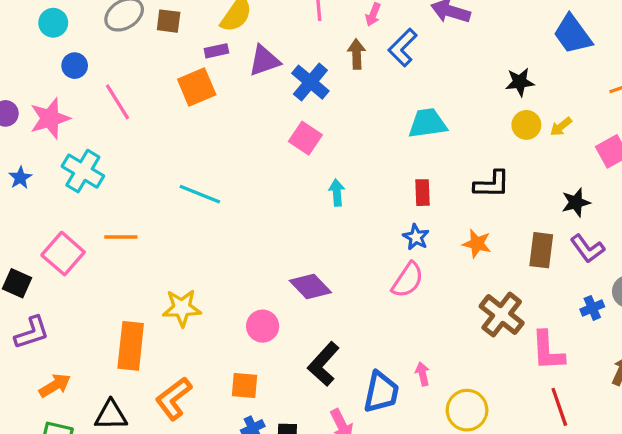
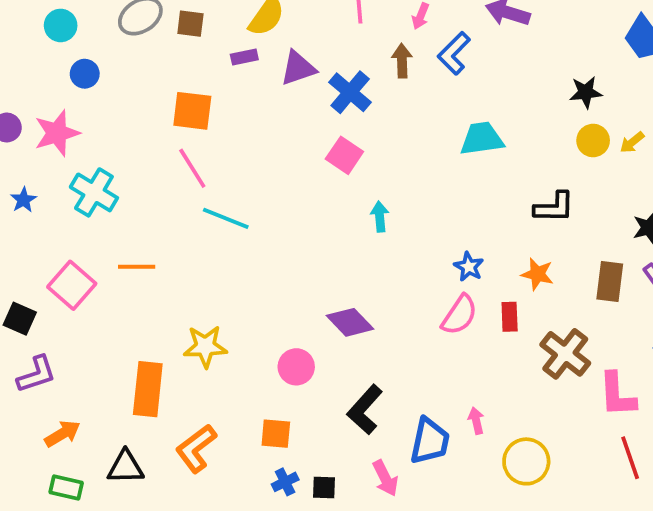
orange square: (197, 87) -> (192, 111), moved, turned 30
pink line: (118, 102) -> (192, 168), moved
red rectangle: (422, 193) -> (510, 317), moved

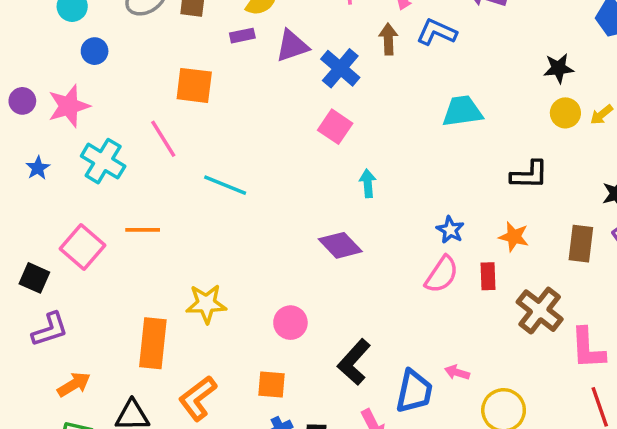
blue L-shape: (454, 53) -> (437, 32), turned 69
pink line: (192, 168) -> (163, 139), moved
purple diamond: (350, 322) -> (340, 245), moved
pink arrow: (476, 421) -> (457, 372), turned -60

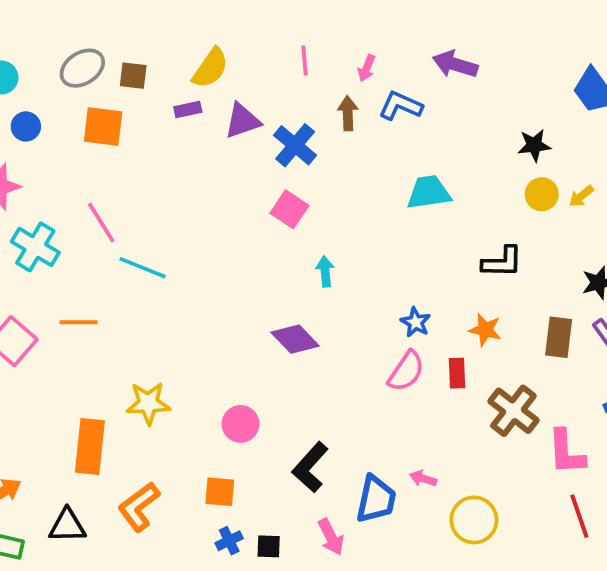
orange square: (194, 85) -> (103, 126), moved
cyan line: (225, 185) -> (143, 268), moved

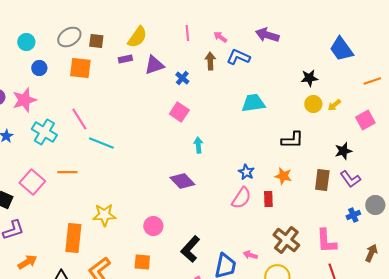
pink arrow: (367, 68) -> (220, 37), turned 104
blue cross: (295, 145) -> (182, 78), size x0.6
brown cross: (513, 411) -> (286, 240), moved

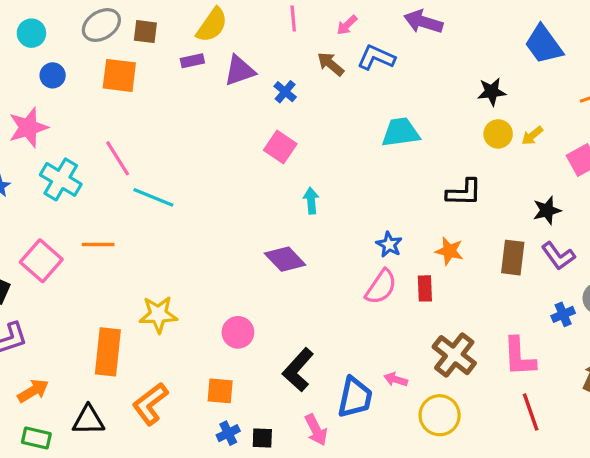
pink arrow: (220, 37) -> (347, 25), turned -80
brown arrow: (210, 61) -> (331, 64), turned -48

